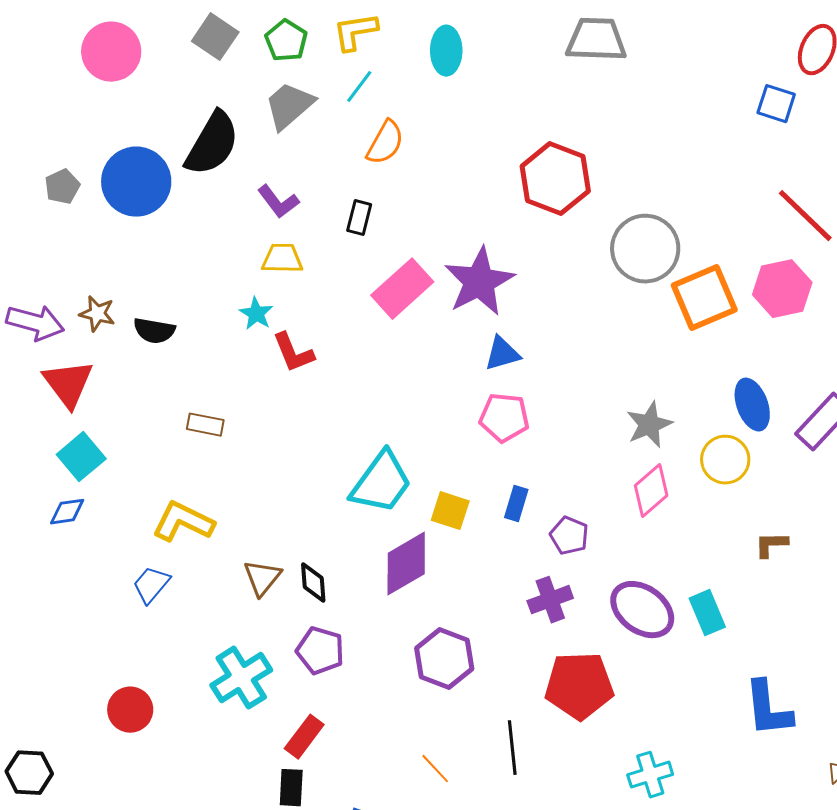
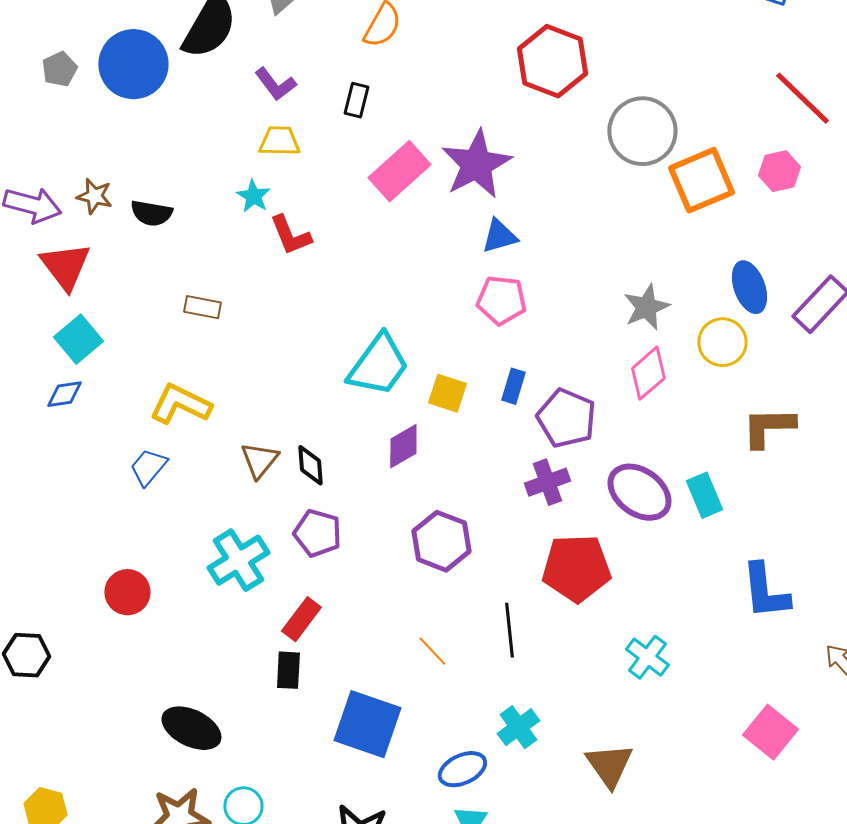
pink hexagon: (782, 289) -> (779, 171), size x0.7
purple pentagon: (569, 536) -> (566, 418), size x1.5
brown L-shape: (771, 545) -> (768, 427), size x1.6
purple diamond: (406, 564) -> (403, 446), size x0.7
cyan cross: (650, 775) -> (647, 657), turned -36

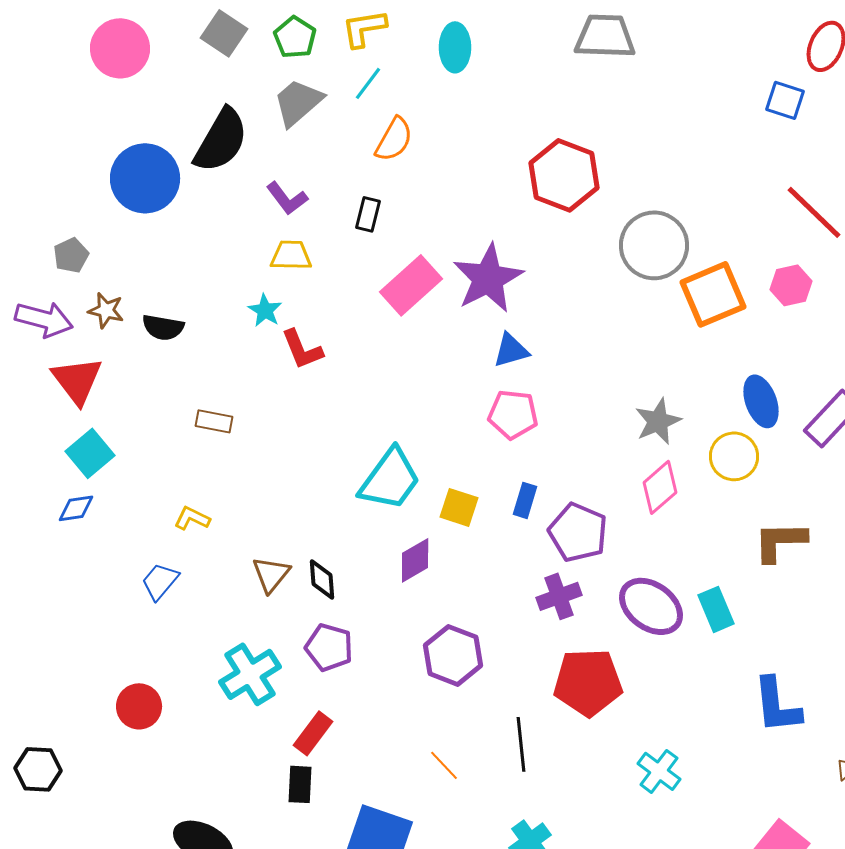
gray pentagon: (59, 69) -> (71, 255), moved
yellow L-shape: (180, 404) -> (192, 518), size x0.6

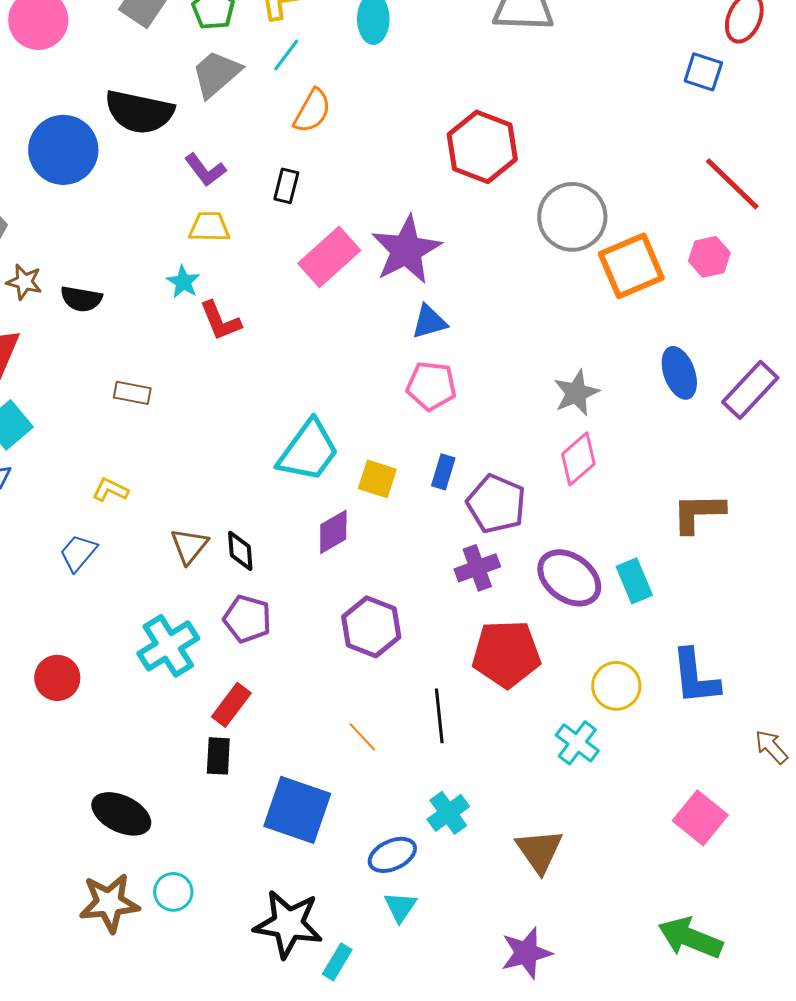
black semicircle: (221, 140) -> (139, 112), turned 72
yellow circle: (734, 456) -> (616, 686), moved

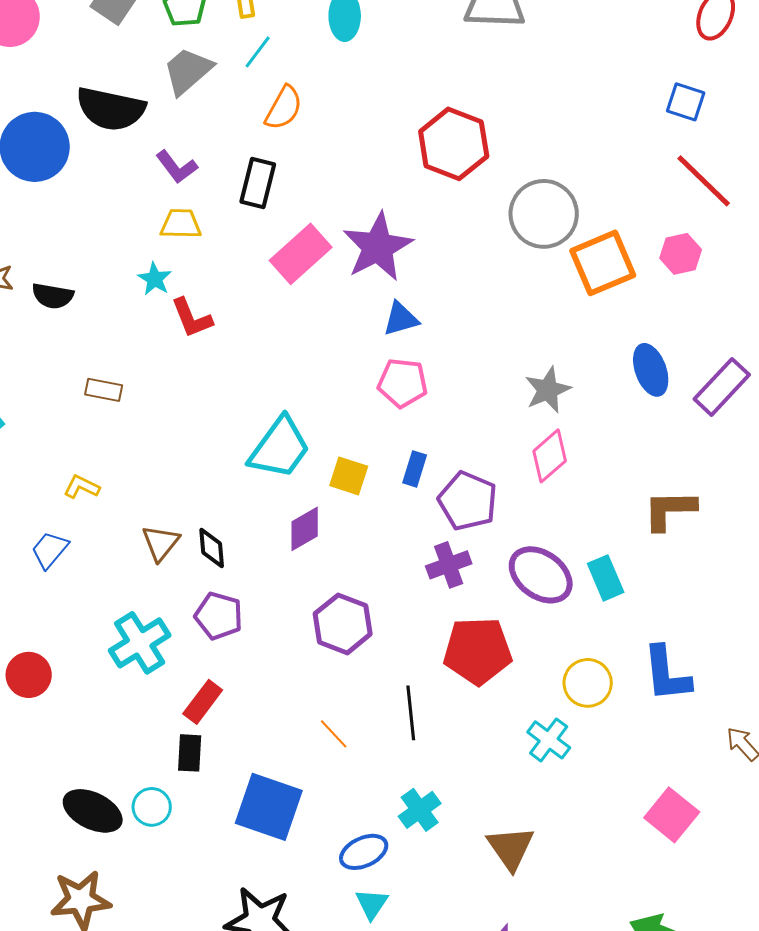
blue square: (703, 72) -> (686, 102), moved
black rectangle: (286, 186) -> (258, 183), size x1.4
cyan circle: (173, 892) -> (152, 807), moved

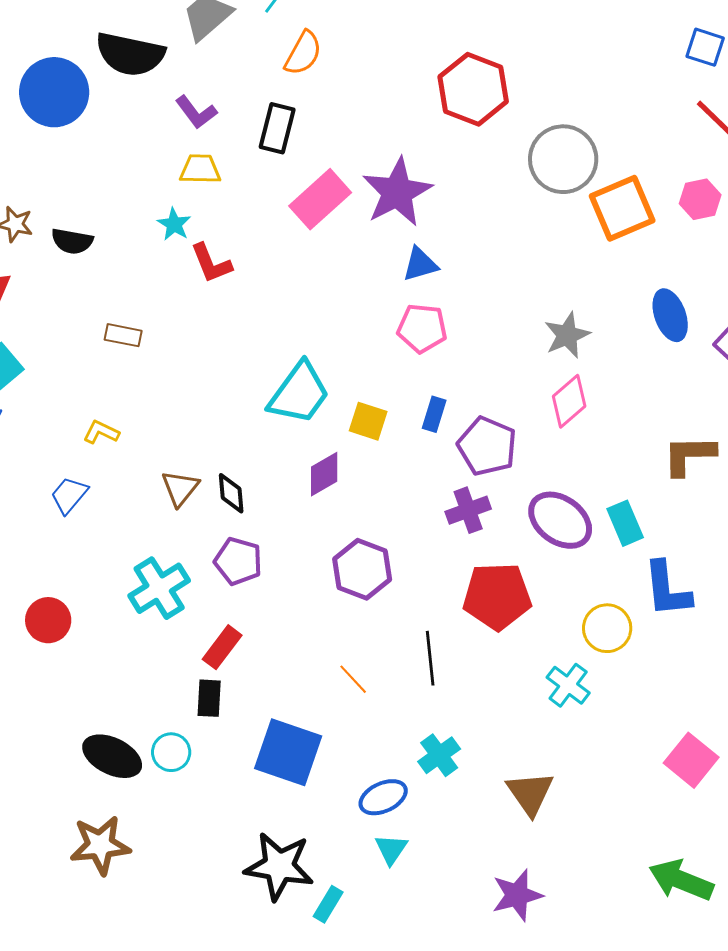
blue L-shape: (667, 674) -> (667, 589), moved

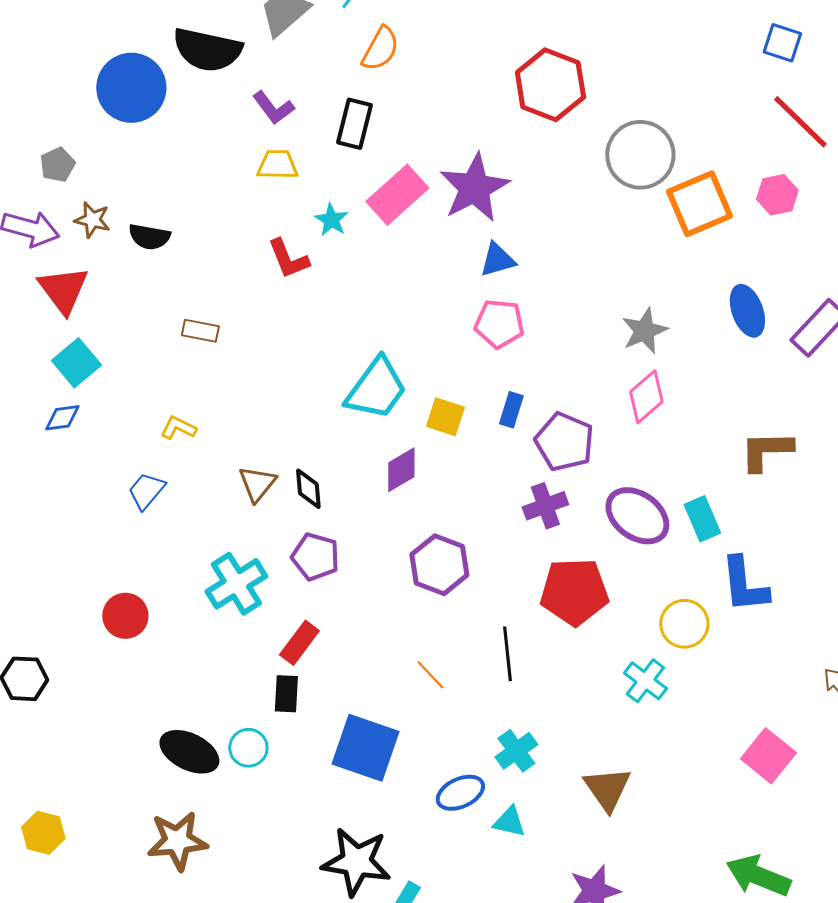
cyan star: (174, 224) -> (331, 220), moved
cyan triangle: (391, 849) -> (509, 822), moved, turned -51

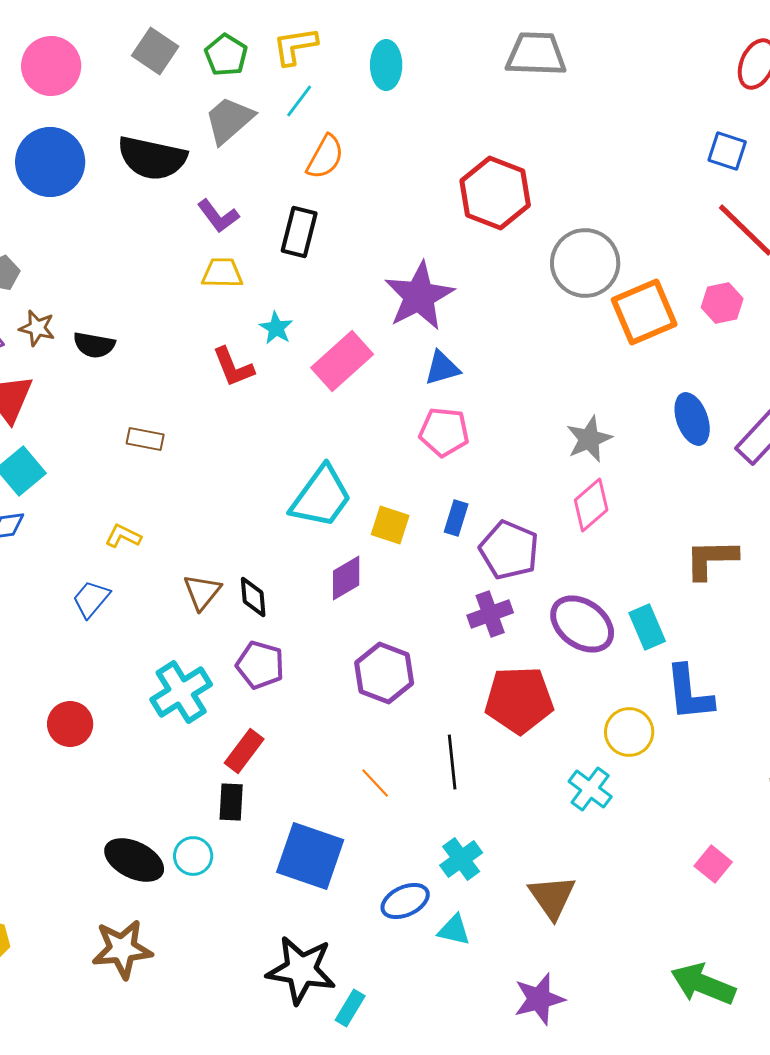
blue circle: (131, 88) -> (50, 162), moved
pink rectangle: (397, 195) -> (342, 361), moved
pink square: (768, 756) -> (713, 864), size x0.7

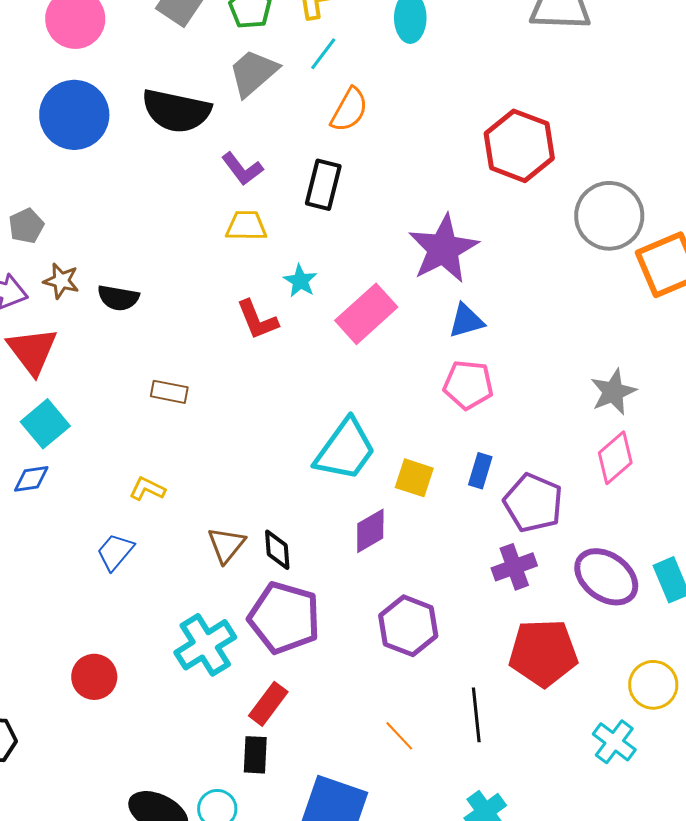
purple pentagon: (260, 665) -> (284, 618), size x1.5

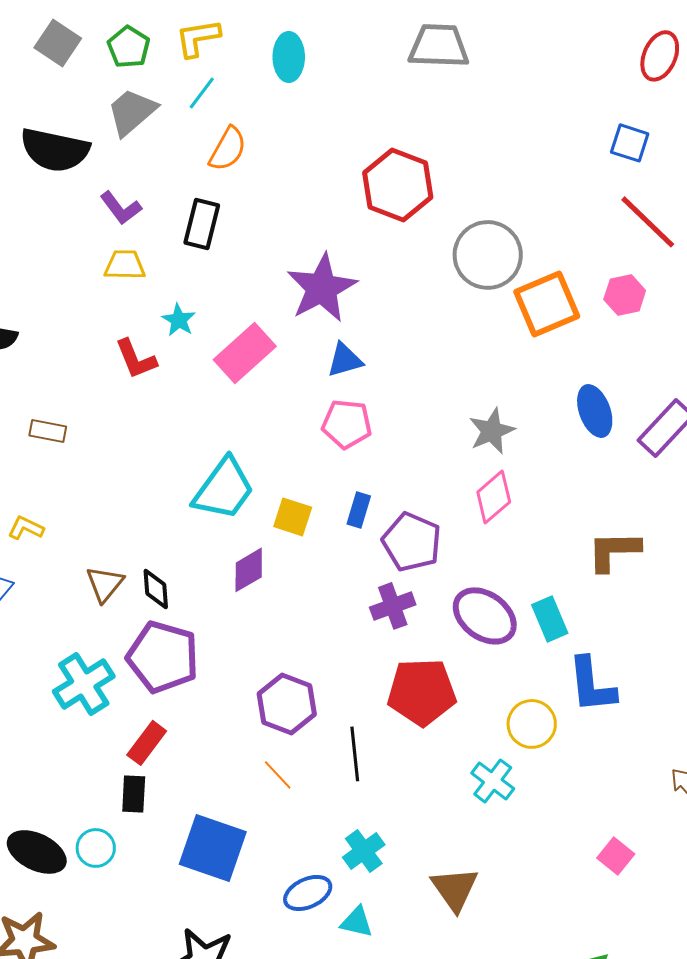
purple hexagon: (408, 626) -> (287, 704), moved

